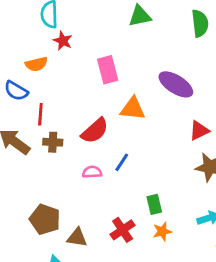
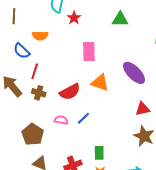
red star: (63, 41) -> (74, 18), moved
brown pentagon: (45, 219) -> (33, 134), moved

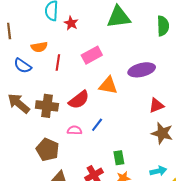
green triangle: (120, 19) -> (119, 17), size x1.4
pink rectangle: (89, 51) -> (92, 55), turned 72
red line: (35, 71) -> (58, 62), moved
purple ellipse: (134, 73) -> (142, 70), turned -50
brown cross: (39, 93) -> (47, 106), size x1.5

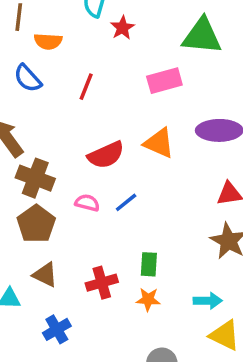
orange semicircle: (39, 47) -> (48, 41), moved
pink rectangle: (92, 55) -> (164, 81), moved
brown cross: (47, 106) -> (35, 178), moved

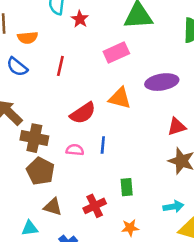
blue line: (126, 202) -> (103, 145), turned -36
orange star: (148, 299) -> (130, 228), moved

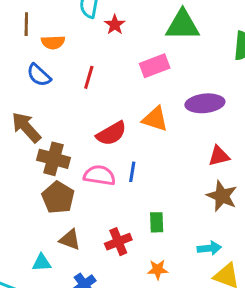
pink semicircle: (75, 150) -> (100, 175), size x1.5

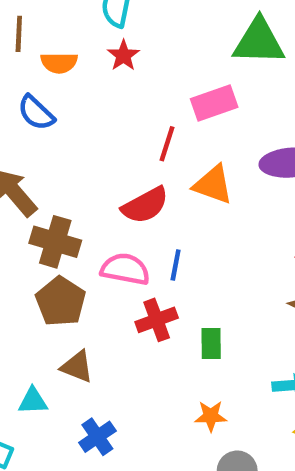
red star: (115, 25) -> (123, 55), moved
red line: (89, 77) -> (167, 144), moved
red cross: (118, 242) -> (157, 320), moved

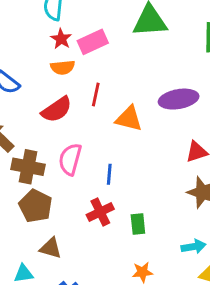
orange semicircle: (59, 63) -> (63, 67), moved
pink rectangle: (214, 103) -> (93, 42), moved
red semicircle: (145, 205) -> (57, 110), moved
pink semicircle: (125, 269) -> (70, 159), moved, turned -80

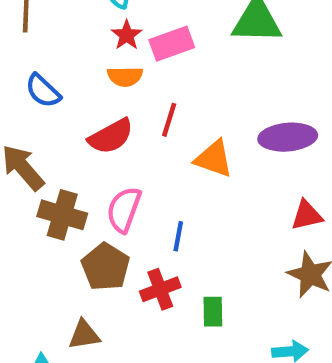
brown pentagon: (36, 206) -> (106, 267), moved
brown triangle: (51, 248) -> (84, 335), turned -30

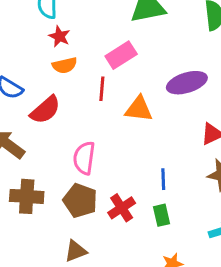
pink rectangle: (172, 44) -> (121, 55), moved
red semicircle: (111, 136) -> (45, 110), moved
brown cross: (62, 215) -> (27, 196), moved
blue line: (178, 236) -> (163, 179), moved

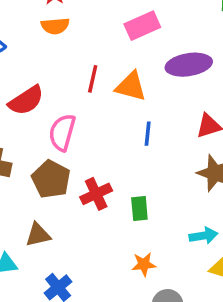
pink rectangle: (121, 55) -> (142, 26), moved
red line: (102, 89) -> (93, 79), moved
red semicircle: (45, 110) -> (26, 100), moved
blue line: (163, 179) -> (148, 134), moved

